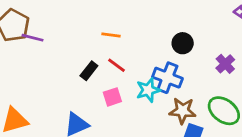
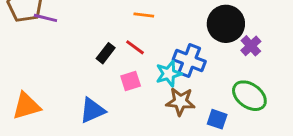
orange line: (111, 35) -> (144, 15), moved
black circle: (183, 43) -> (226, 24), moved, size x1.6
brown star: (183, 111) -> (180, 102), moved

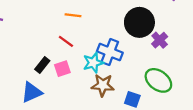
black rectangle: (106, 53) -> (42, 65), moved

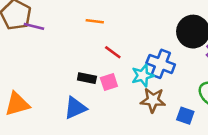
orange line: (73, 15) -> (95, 21), moved
black rectangle: (42, 65) -> (87, 78), turned 63

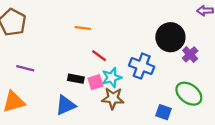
purple line: (34, 26) -> (25, 68), moved
cyan star: (143, 76) -> (112, 78), moved
brown star: (153, 100) -> (113, 98), moved

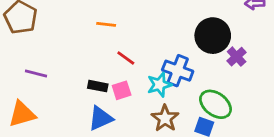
cyan star: (112, 78) -> (159, 85), moved
green ellipse: (189, 94) -> (216, 104), moved
brown star: (113, 98) -> (165, 118), moved, turned 30
blue triangle: (66, 105) -> (101, 118), moved

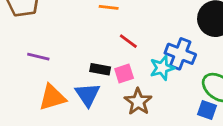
orange triangle: (22, 114) -> (52, 97), moved
blue triangle: (101, 118) -> (88, 95), moved, turned -40
brown star: (165, 118) -> (138, 102), moved

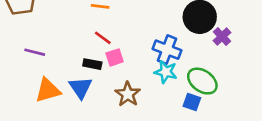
red line: (128, 41) -> (103, 38), moved
cyan star: (162, 68) -> (166, 72), moved, turned 30
pink square: (124, 73) -> (115, 57), moved

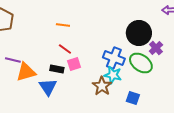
green ellipse: (202, 81) -> (141, 63), moved
orange triangle: (48, 90) -> (26, 72), moved
brown star: (128, 94) -> (102, 86), moved

